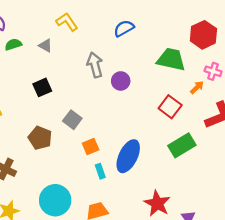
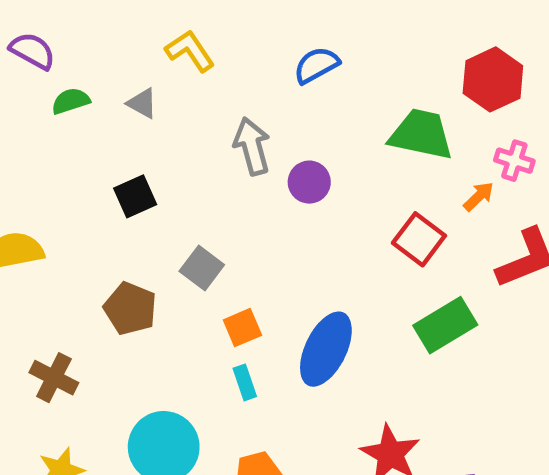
cyan rectangle: (100, 171) -> (245, 382), moved

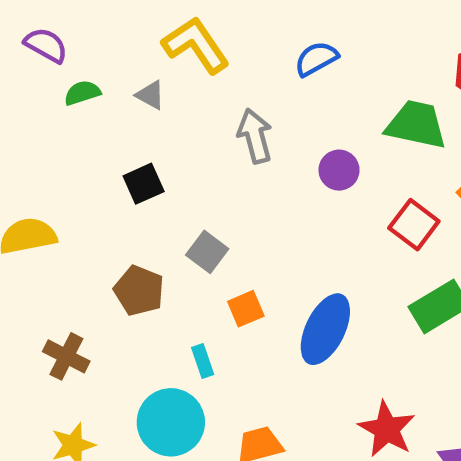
yellow L-shape: (190, 51) -> (196, 45), size x1.4
purple circle: (309, 182) -> (339, 170), moved
cyan rectangle: (245, 382) -> (203, 361), moved

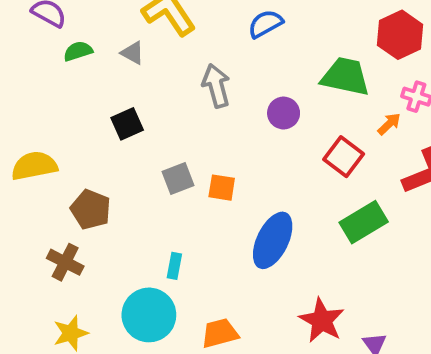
gray square: (207, 252) -> (178, 179), turned 32
brown pentagon: (139, 291) -> (91, 209), moved
orange square: (246, 309) -> (222, 188), moved, turned 32
cyan rectangle: (203, 361) -> (174, 266), turned 30

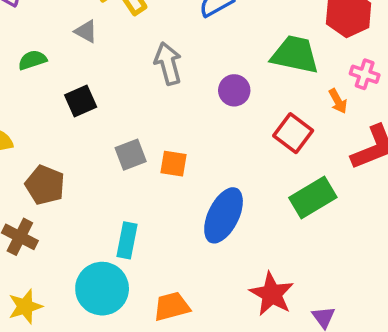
green semicircle: (78, 51) -> (32, 60), moved
orange arrow: (389, 124) -> (338, 101), turned 105
cyan rectangle: (174, 266) -> (127, 240), size x1.4

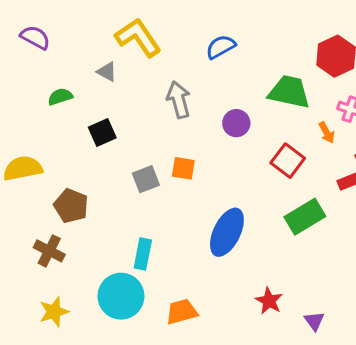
orange square: (173, 164) -> (183, 168), moved
red star: (272, 294) -> (269, 301), size x0.7

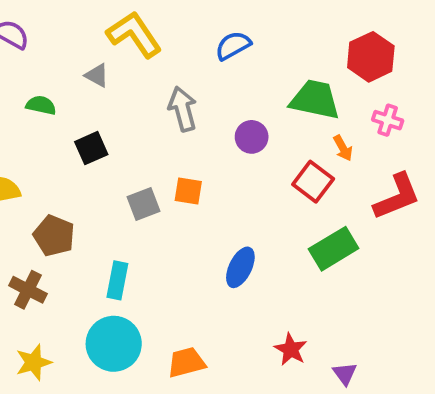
green semicircle: (60, 97) -> (41, 105), turned 30
orange arrow: (327, 132) -> (343, 148), moved
blue ellipse: (227, 232) -> (240, 267), size x0.7
cyan rectangle: (143, 254) -> (117, 280), moved

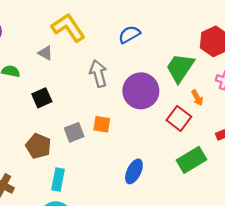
green trapezoid: (315, 100) -> (180, 68), turned -68
purple circle: (252, 137) -> (141, 91), size x1.8
brown pentagon: (54, 236) -> (38, 146), moved

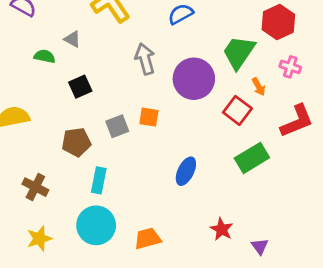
gray triangle: (45, 53) -> (72, 39), moved
brown pentagon: (38, 146) -> (76, 142), turned -30

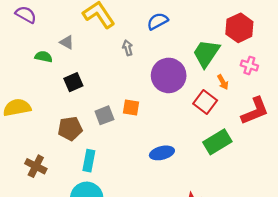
gray arrow: (145, 59) -> (128, 48), moved, size x0.6
blue ellipse: (186, 171) -> (162, 153), turned 50

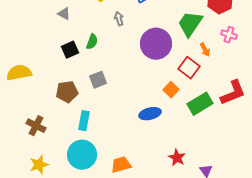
green semicircle: (44, 57) -> (92, 42), moved, turned 98
orange square: (131, 108) -> (171, 90), moved, turned 35
red L-shape: (255, 111) -> (233, 93), moved

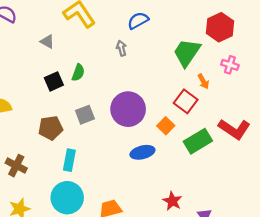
gray arrow: (119, 19) -> (121, 48), moved
purple circle: (156, 44) -> (128, 109), moved
red L-shape: (233, 93) -> (234, 129), turned 56

